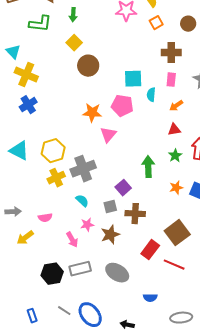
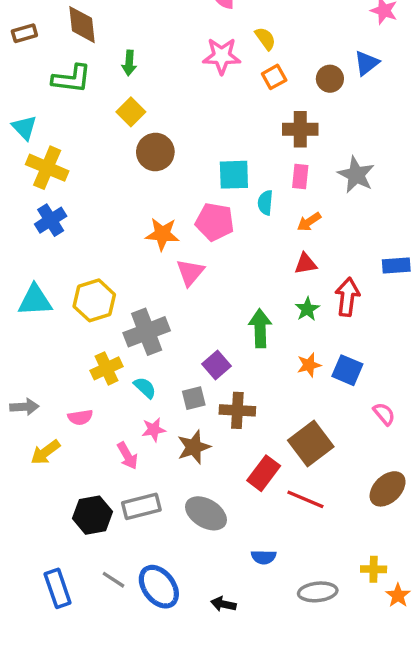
cyan triangle: (19, 151) -> (35, 300), turned -30
yellow cross: (56, 178) -> (106, 368), moved
blue rectangle: (32, 316) -> (58, 588), size x1.5

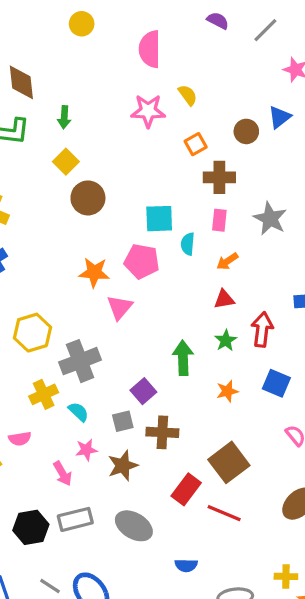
orange square: (274, 77) -> (196, 144), moved
blue square: (347, 370) -> (276, 383), moved

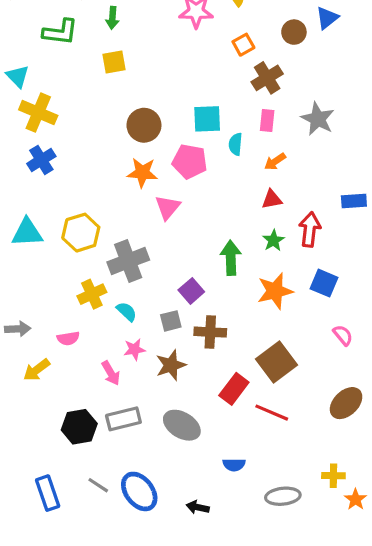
yellow square: (66, 162) -> (114, 62), turned 35
brown cross: (219, 177) -> (267, 78), turned -32
brown circle: (88, 198) -> (144, 125), moved
orange star: (227, 391) -> (275, 291), size x1.6

